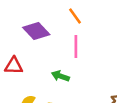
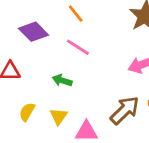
pink line: (76, 47) -> (78, 47), turned -55

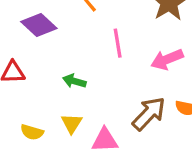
pink line: (78, 47) -> (118, 43), moved, turned 50
yellow semicircle: (27, 112) -> (32, 132), moved, turned -102

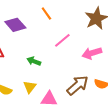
pink line: (118, 43) -> (62, 40), turned 54

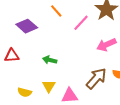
pink line: (62, 40) -> (81, 23), moved

